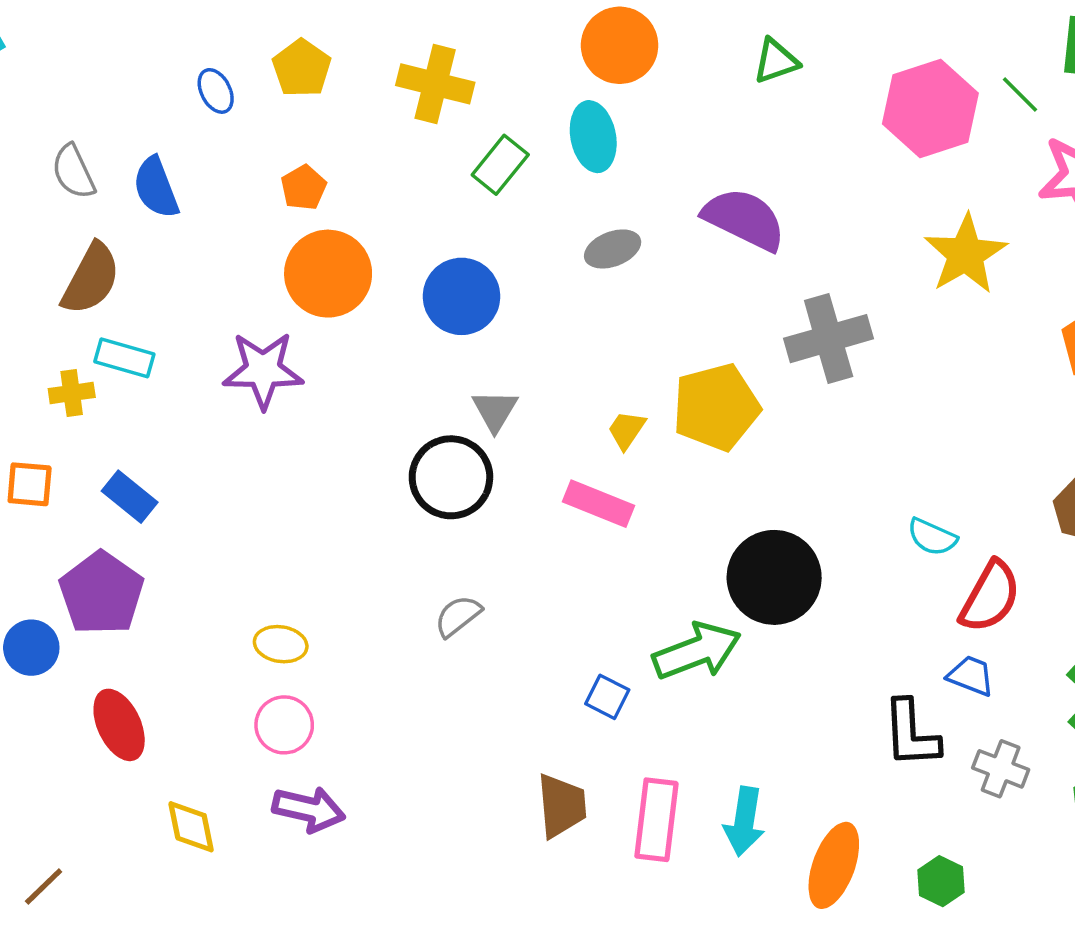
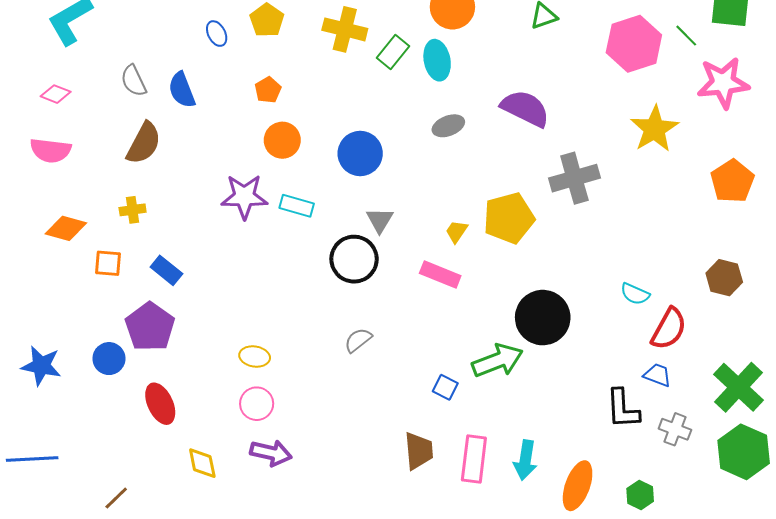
green rectangle: (500, 165) -> (393, 52), moved
orange circle: (328, 274) -> (282, 140), size x0.7
cyan rectangle: (124, 358) -> (297, 206), moved

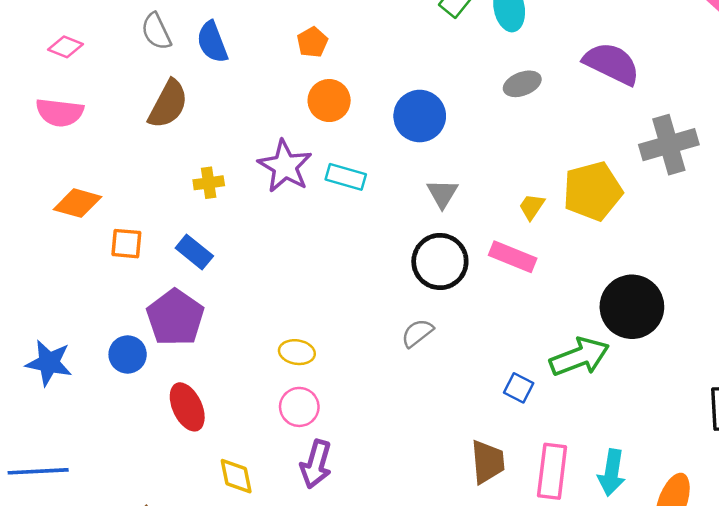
purple star: (244, 197) -> (285, 166), turned 30
yellow cross: (133, 210) -> (209, 183), moved
black circle: (354, 259) -> (440, 261), moved
purple arrow: (271, 453) -> (316, 464), turned 93

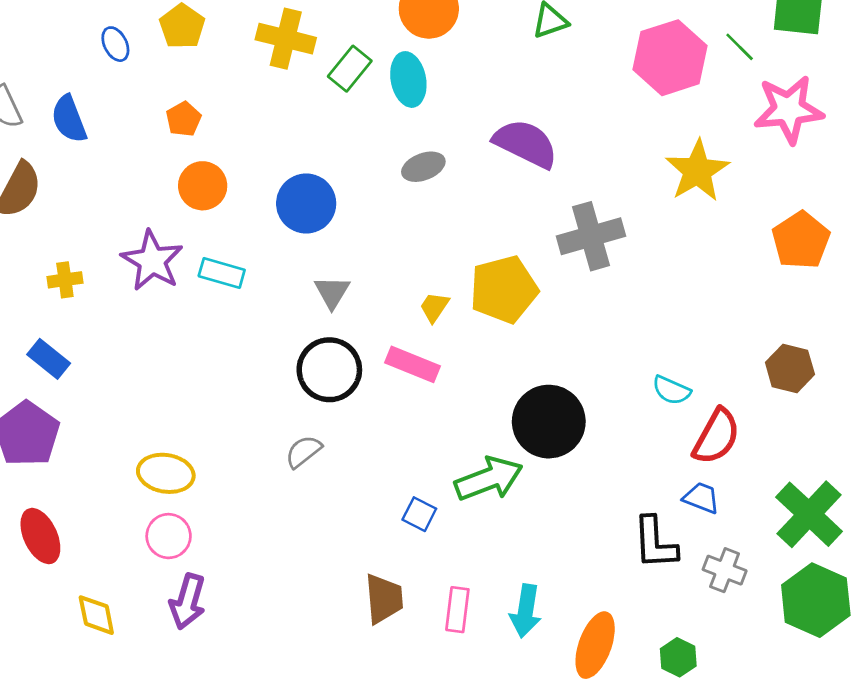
yellow ellipse: (297, 352) -> (166, 473), size x1.4
pink rectangle: (552, 471) -> (457, 610), size x0.7

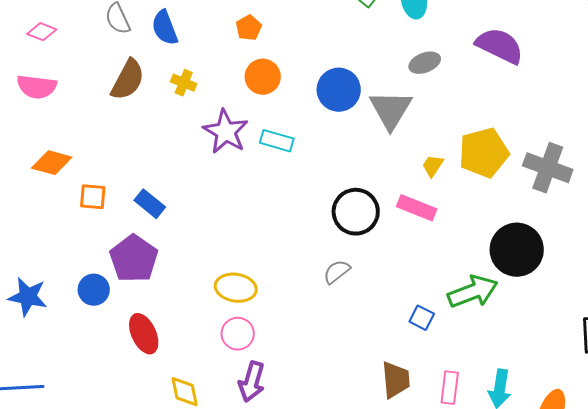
gray cross: (591, 236) -> (548, 168), moved, turned 36
yellow cross: (65, 280) -> (184, 83), moved, turned 30
gray triangle: (332, 292) -> (391, 110), moved, size x1.6

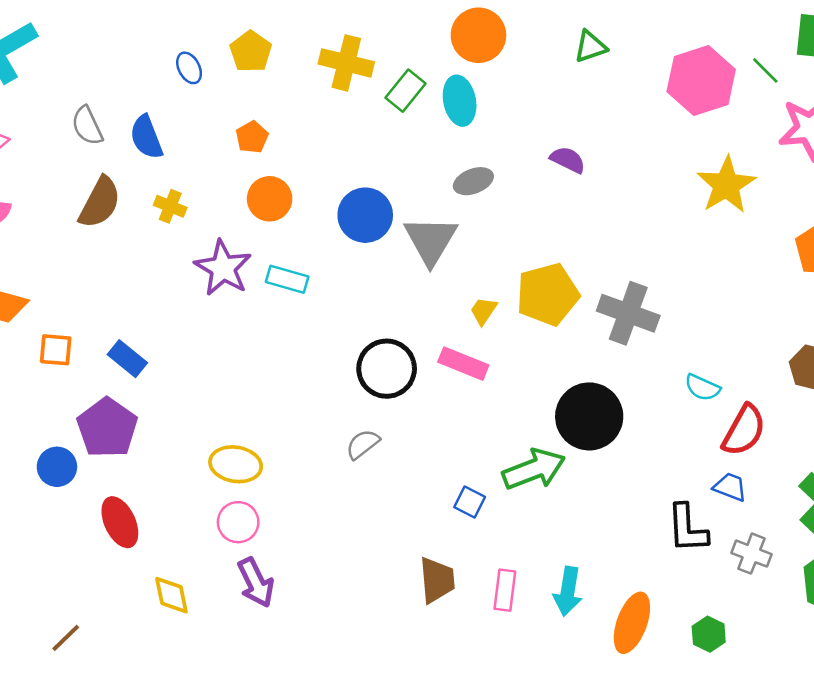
purple semicircle: (500, 46) -> (568, 160), size x0.6
purple arrow: (252, 382) -> (256, 583), turned -42

